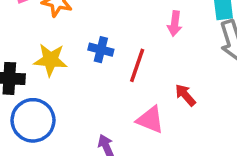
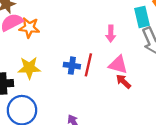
blue cross: (101, 50) -> (72, 66), moved
pink triangle: (150, 120) -> (118, 65), moved

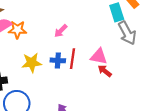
pink arrow: (111, 34) -> (61, 31), moved, turned 48
yellow star: (29, 68) -> (32, 63), moved

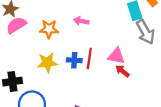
orange star: (17, 30) -> (49, 29), moved
pink arrow: (61, 31) -> (81, 21), moved, turned 56

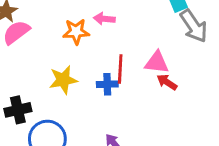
orange star: (49, 29) -> (76, 32), moved
blue cross: (74, 60) -> (107, 84), moved

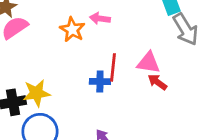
orange star: (76, 32) -> (72, 30), turned 30
yellow star: (63, 80) -> (36, 93), moved

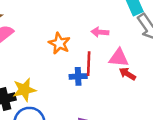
pink arrow: (100, 18) -> (100, 32), moved
orange star: (72, 30) -> (59, 43), moved

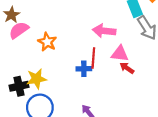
pink arrow: (100, 32) -> (104, 31), size x1.5
orange star: (59, 43) -> (47, 42), moved

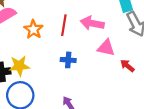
red line: (93, 58) -> (64, 25), moved
red arrow: (127, 68) -> (127, 66), moved

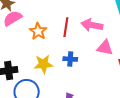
yellow star: (19, 66) -> (43, 64), moved

